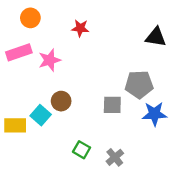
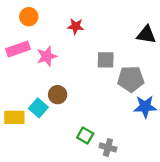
gray square: (112, 105) -> (106, 60), moved
green square: (82, 150) -> (85, 135), moved
gray cross: (115, 157) -> (108, 147), turned -35

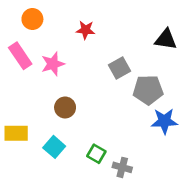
pink rectangle: (18, 49) -> (20, 56), turned 75
gray square: (106, 60) -> (120, 68), turned -30
cyan square: (38, 108) -> (54, 147), moved

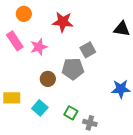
red star: (85, 30) -> (63, 22), size x1.5
gray pentagon: (148, 90) -> (73, 69), moved

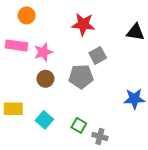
red star: (63, 22) -> (83, 24), moved
pink rectangle: (15, 41) -> (17, 45), turned -48
brown circle: (48, 79) -> (45, 79), moved

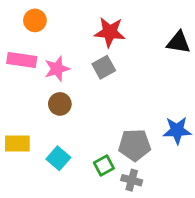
gray square: (98, 55) -> (104, 67), moved
gray pentagon: (81, 77) -> (135, 145), moved
green square: (79, 125) -> (104, 165), turned 32

